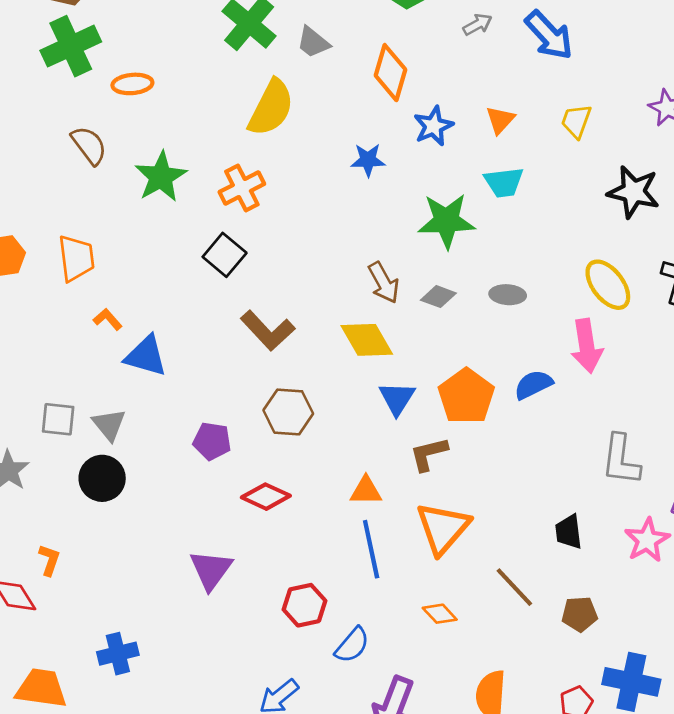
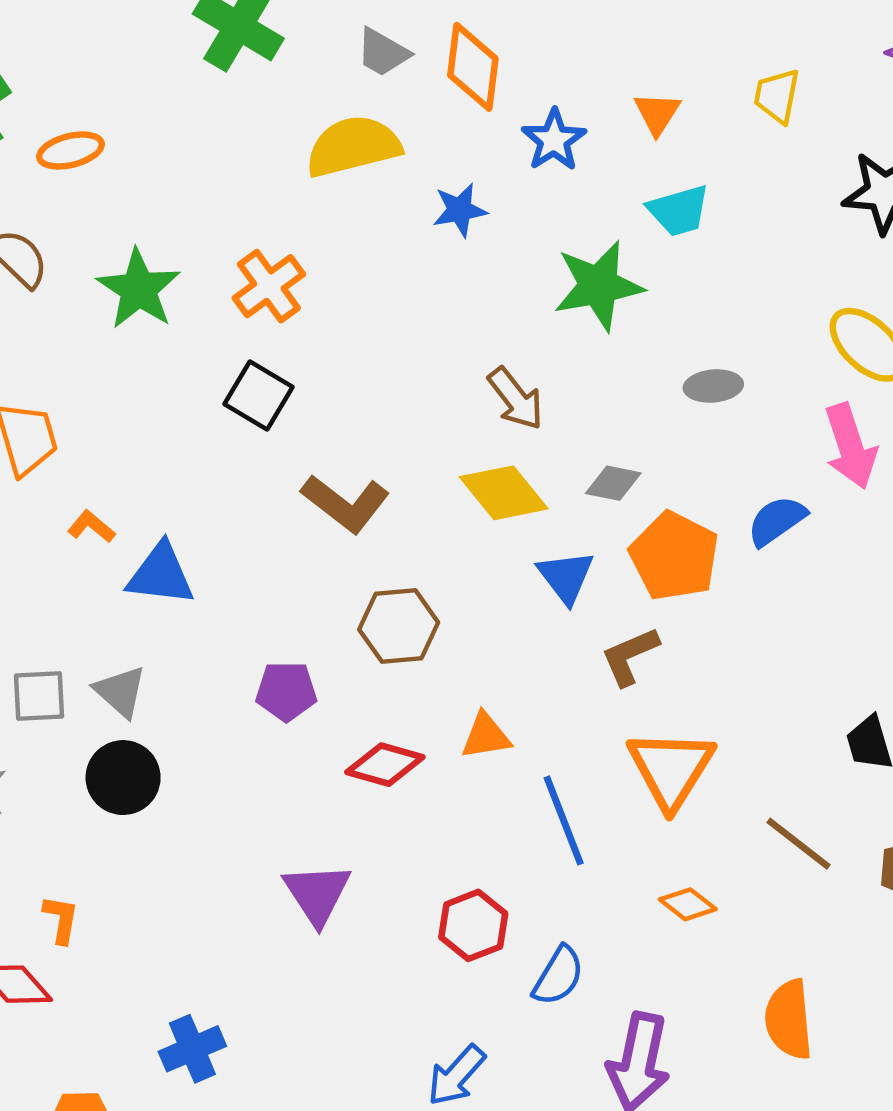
gray trapezoid: (313, 42) -> (383, 52), moved
yellow semicircle: (271, 108) -> (353, 146), moved, turned -122
gray diamond: (438, 297) -> (613, 483), moved
orange triangle: (366, 491) -> (486, 736), moved

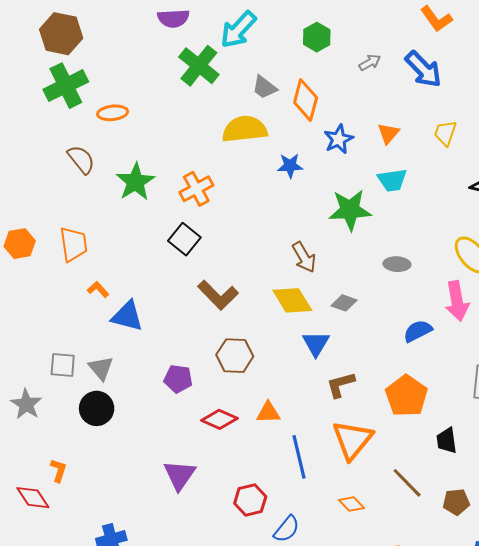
orange pentagon: (674, 556) -> (406, 396), moved

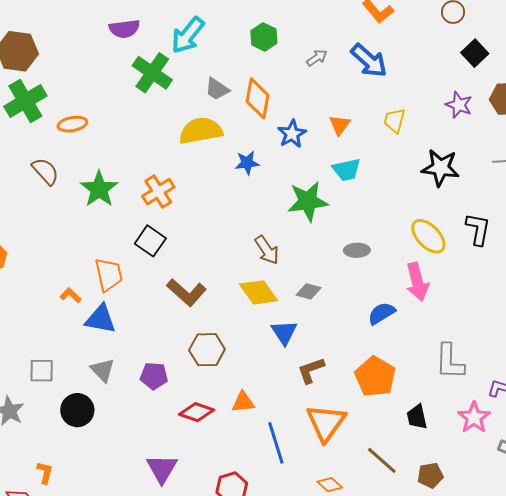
orange trapezoid: (74, 244) -> (109, 275), moved
gray triangle: (101, 368) -> (103, 370), moved

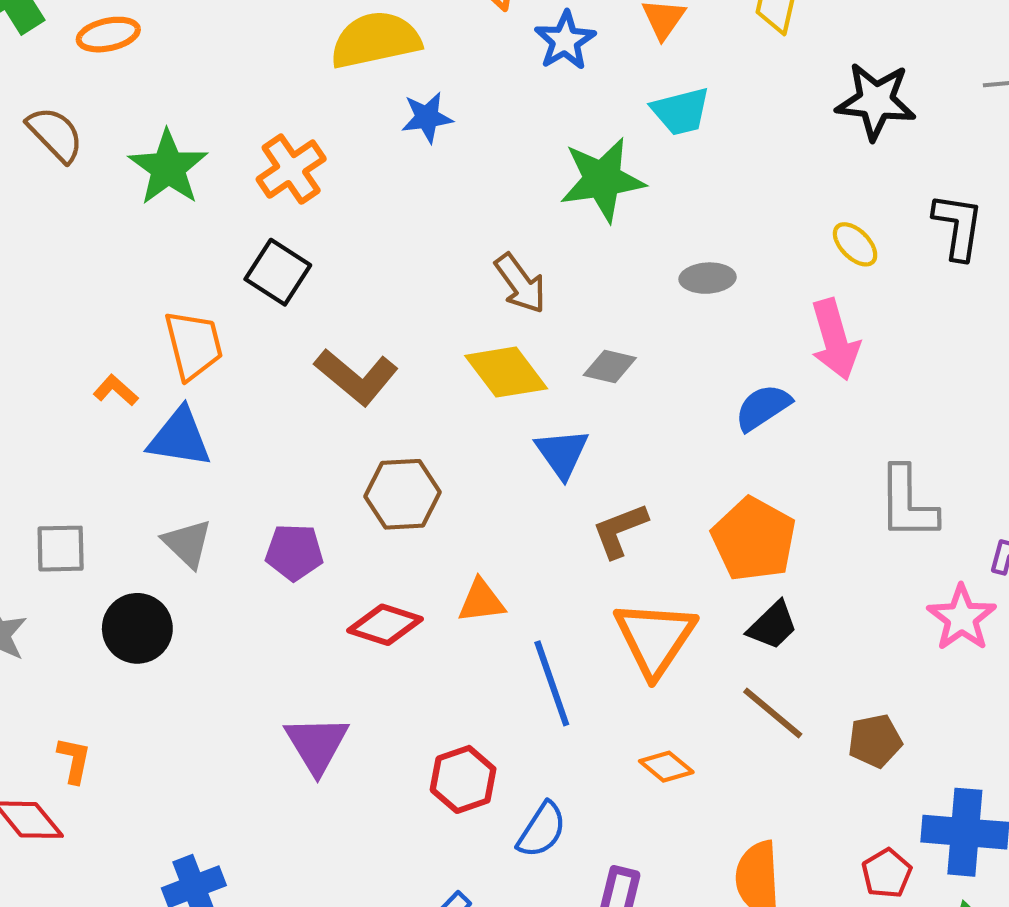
blue star: (247, 163) -> (427, 117), moved
yellow ellipse: (428, 236) -> (855, 244), size x0.6
black trapezoid: (417, 417) -> (773, 625), moved, turned -120

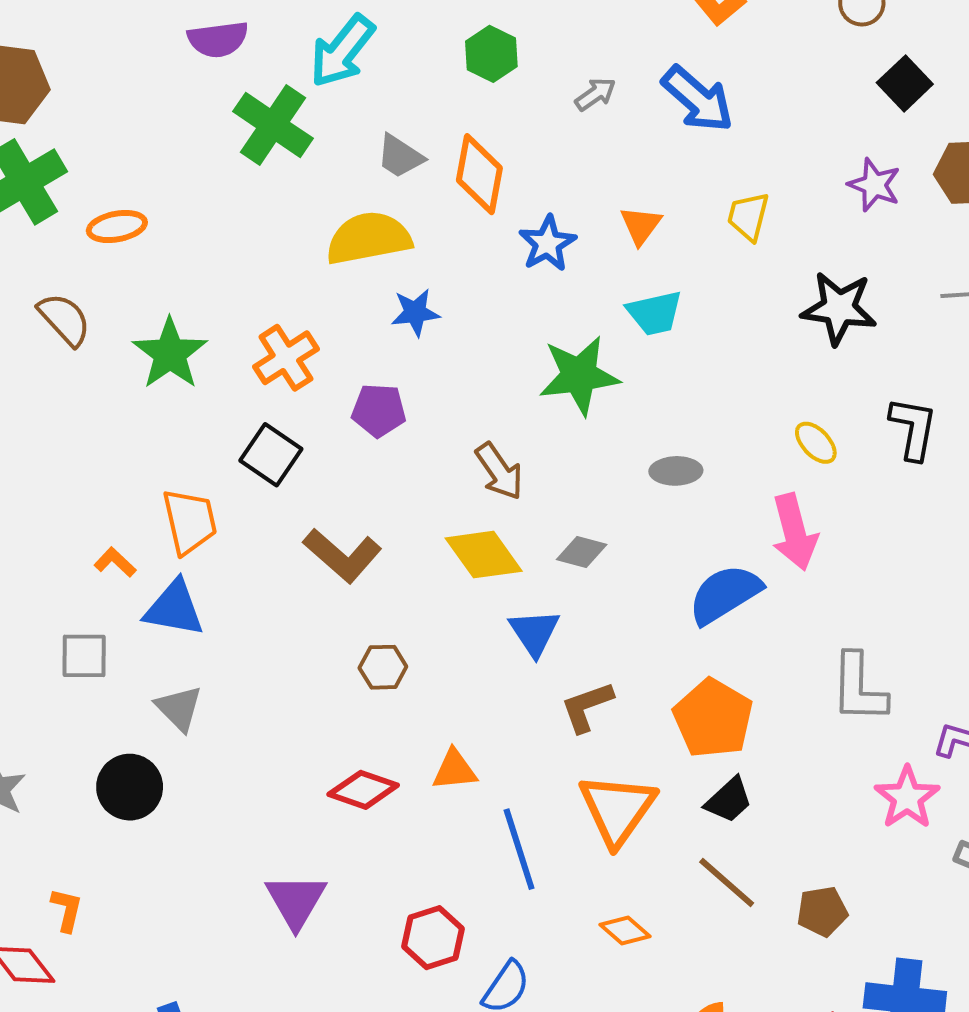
blue semicircle: (763, 407) -> (725, 594), size x1.4
brown hexagon: (403, 494) -> (383, 667), size x0.7
gray square: (61, 549) -> (84, 656), moved
purple pentagon: (294, 552) -> (379, 410), moved

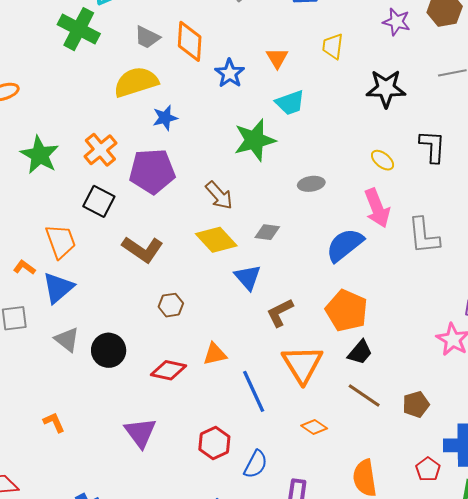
purple pentagon: (379, 410) -> (152, 171), size x1.6
blue triangle: (174, 608) -> (58, 288), turned -44
gray L-shape: (859, 688) -> (424, 236), moved
black circle: (130, 787) -> (109, 350), moved
orange L-shape: (67, 910) -> (54, 422), moved, turned -30

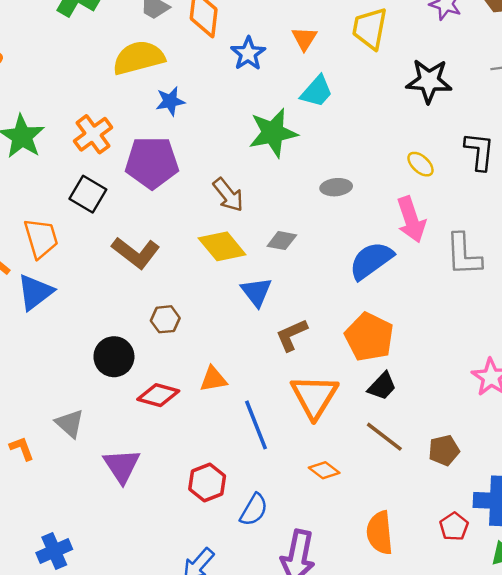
yellow trapezoid: (333, 46) -> (370, 29), size x1.4
cyan trapezoid: (290, 103) -> (317, 92), turned -32
gray triangle: (67, 340) -> (70, 424), moved
black circle: (109, 350) -> (114, 357), moved

